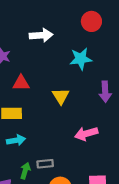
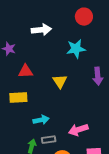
pink arrow: (86, 134) -> (78, 130), moved
cyan arrow: (16, 140) -> (41, 120), moved

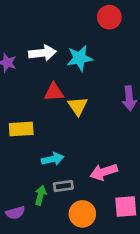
white arrow: (41, 30) -> (42, 53), moved
cyan star: (76, 49) -> (80, 58), moved
red triangle: (26, 71) -> (54, 92), moved

